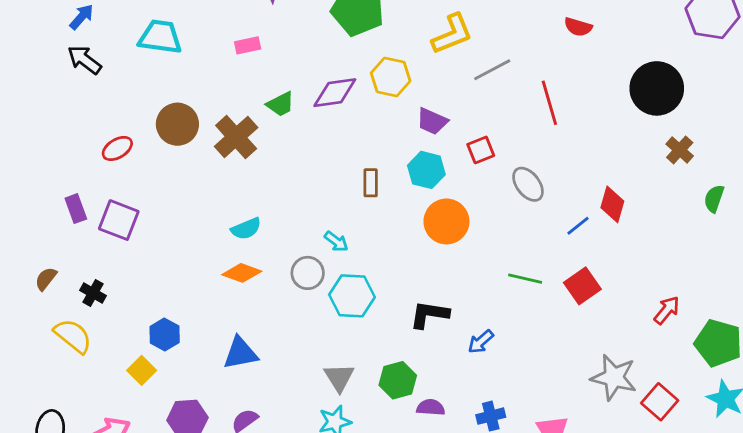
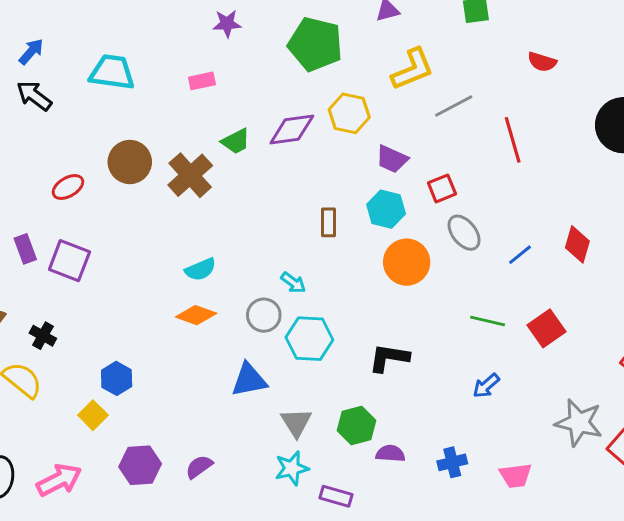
gray ellipse: (528, 184) -> (464, 233), moved
blue line: (578, 226) -> (520, 255), moved
blue arrow: (481, 342) -> (486, 386), moved
blue triangle: (240, 353) -> (249, 380), moved

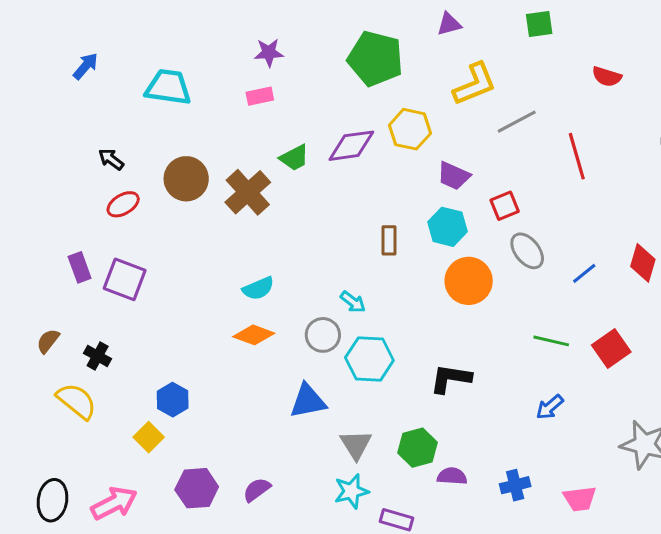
purple star: (227, 24) -> (269, 53), moved
black arrow: (34, 96) -> (111, 159), moved, size x0.7

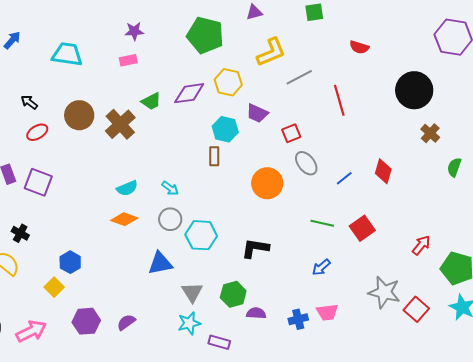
cyan hexagon: (448, 227) -> (225, 129), moved
cyan arrow: (353, 302) -> (170, 188), moved
pink trapezoid: (580, 499) -> (327, 312), moved

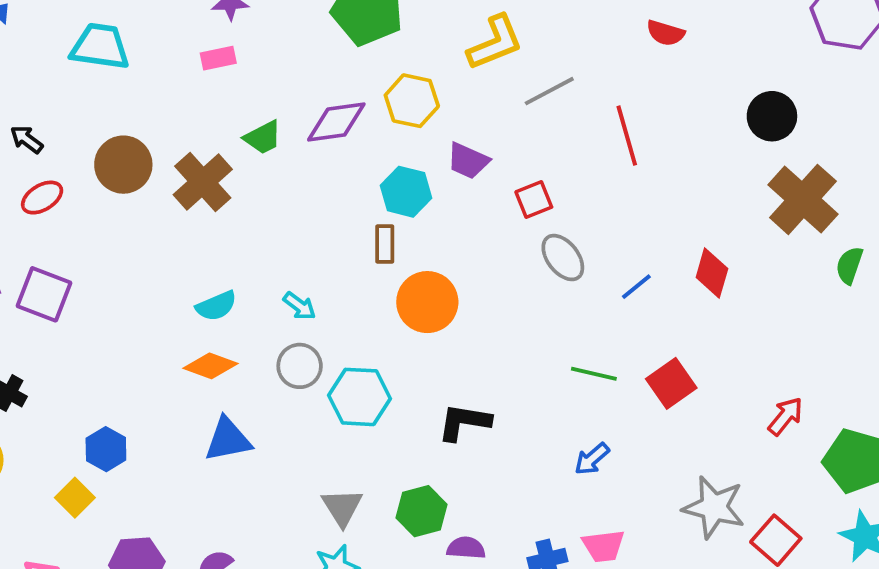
black circle: (414, 90) -> (772, 116), size x0.7
brown cross: (430, 133) -> (803, 199), size x1.8
orange circle: (267, 183) -> (427, 302), moved
blue triangle: (160, 263) -> (228, 440), moved

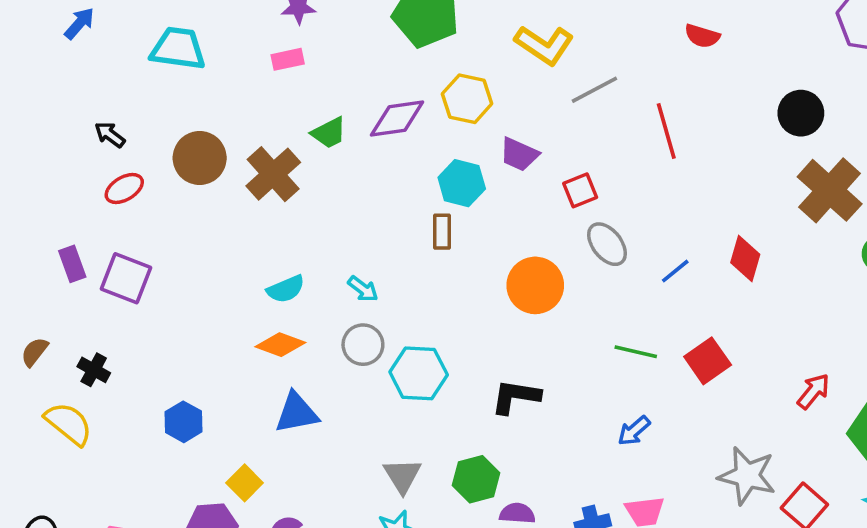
yellow L-shape: (495, 43) -> (544, 45), turned 56
orange circle: (427, 302) -> (535, 285), moved
yellow square: (75, 498) -> (245, 483), moved

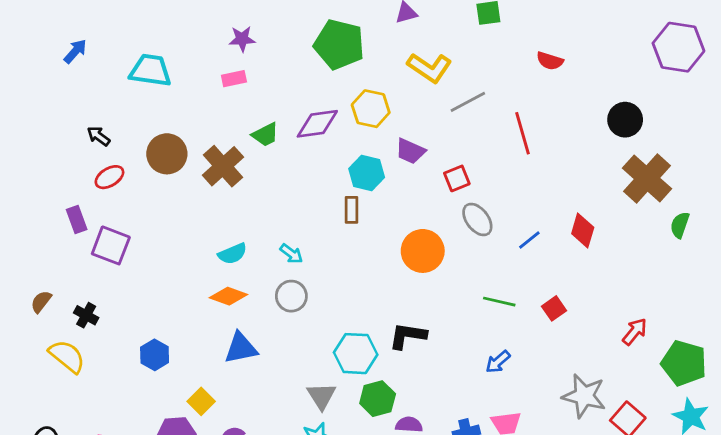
purple rectangle: (72, 264) -> (77, 219), moved
red square: (708, 361) -> (554, 308), size x0.7
cyan hexagon: (419, 373) -> (356, 354), moved

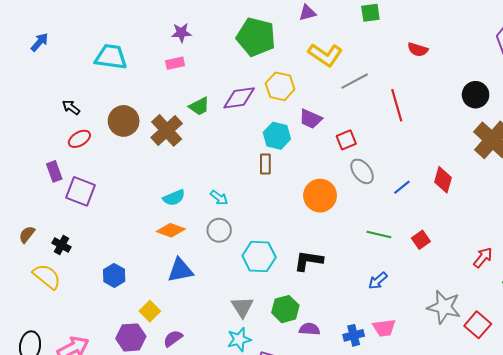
blue arrow: (75, 51) -> (39, 42), moved
cyan hexagon: (356, 354) -> (259, 257), moved

